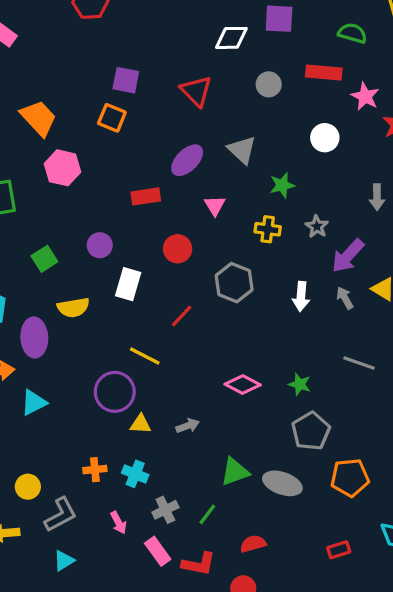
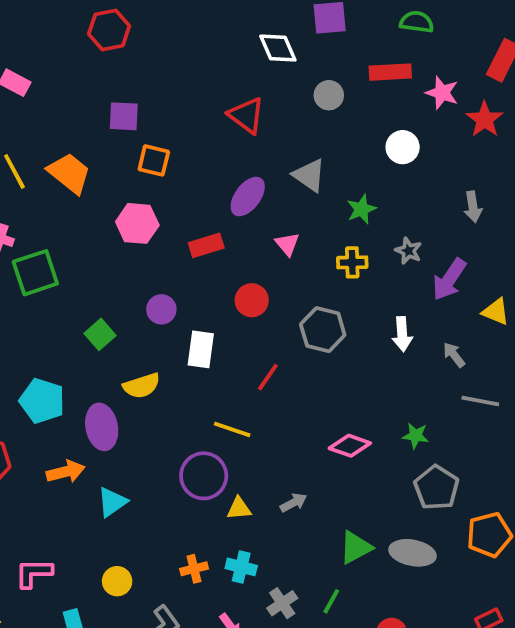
white diamond: (231, 38) -> (278, 48), turned 76
purple square: (126, 80) -> (124, 116), moved
pink hexagon: (62, 168) -> (137, 223), moved
gray arrow: (345, 298) -> (454, 355), moved
yellow circle: (28, 487) -> (117, 581), moved

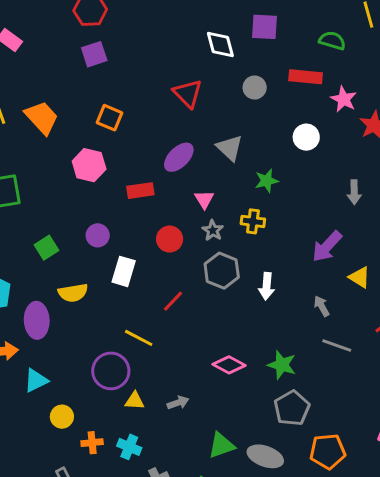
purple square: (124, 116) -> (94, 54), moved, turned -30
gray star: (408, 251) -> (213, 230), moved
white arrow: (402, 334) -> (267, 286), moved
green star: (416, 436) -> (282, 365), size x1.4
yellow circle: (117, 581) -> (62, 417), moved

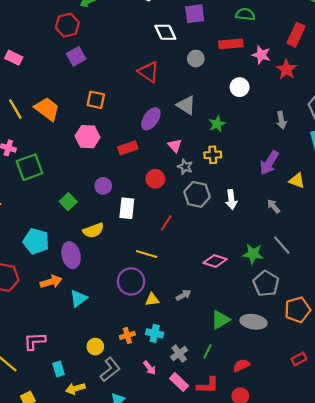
gray line: (337, 345) -> (282, 245), moved, turned 40
yellow circle: (62, 417) -> (95, 347), moved

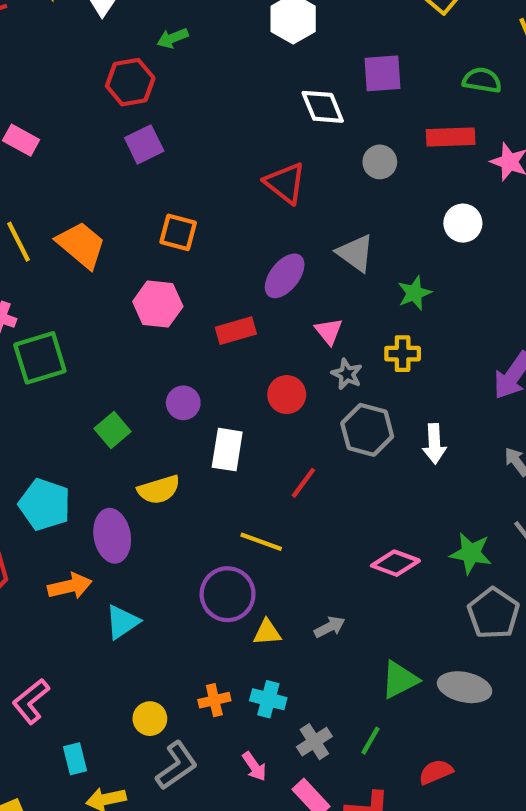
pink L-shape: (35, 341) -> (31, 701), turned -40

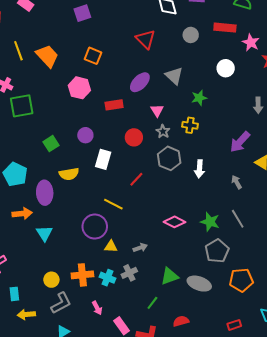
cyan triangle: (122, 622) -> (44, 233), turned -36
orange cross: (214, 700) -> (82, 275), size x1.5
gray cross: (314, 742) -> (129, 273), moved

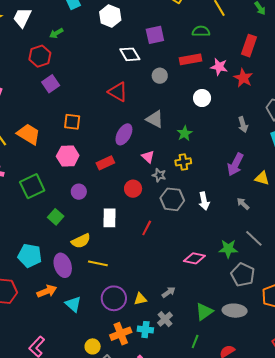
green square: (22, 106) -> (32, 186), moved
purple circle: (85, 135) -> (79, 192), moved
yellow line: (113, 204) -> (98, 263), moved
purple circle: (95, 227) -> (114, 298), moved

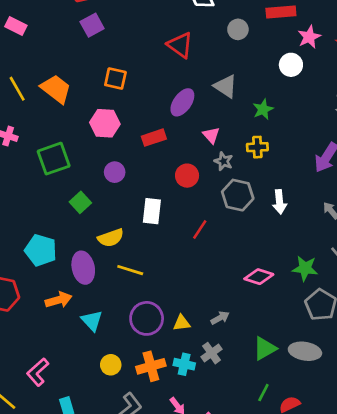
pink star: (219, 67) -> (309, 37), moved, turned 30
green line: (195, 341) -> (263, 393), moved
yellow circle: (93, 346) -> (111, 365), moved

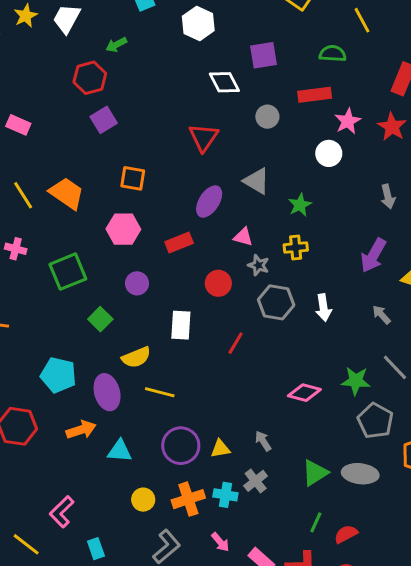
red triangle: (180, 45) -> (203, 137), turned 32
pink triangle: (211, 135) -> (243, 237), turned -30
gray arrow: (220, 318) -> (263, 441), turned -90
cyan triangle: (92, 321) -> (120, 451), turned -40

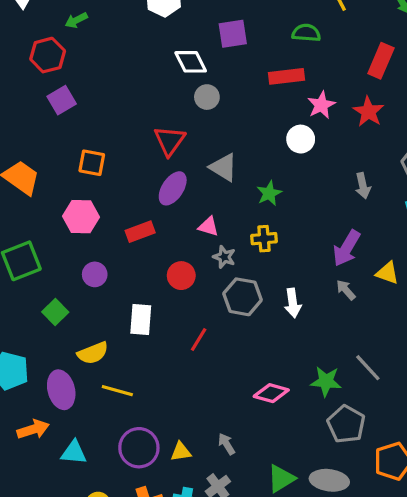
gray circle: (267, 117) -> (207, 97), moved
red triangle: (203, 137) -> (170, 141), moved
gray arrow: (381, 315) -> (346, 290), moved

